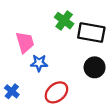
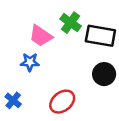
pink trapezoid: (25, 42) -> (41, 36), moved, turned 140
blue star: (39, 63) -> (30, 62), moved

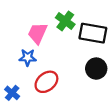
pink trapezoid: (41, 36) -> (38, 33), turned 80
red ellipse: (62, 102) -> (46, 82), moved

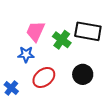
green cross: (65, 21) -> (62, 40), moved
black circle: (96, 69) -> (83, 74), moved

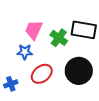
black circle: (83, 74) -> (79, 71), size x1.4
blue cross: (11, 88) -> (11, 84), turned 32

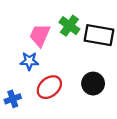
green cross: (59, 38) -> (69, 26), moved
black circle: (79, 71) -> (93, 84), size x0.7

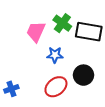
blue star: (29, 61) -> (55, 55), moved
red ellipse: (49, 87) -> (56, 87), moved

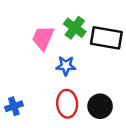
black circle: (83, 75) -> (100, 106), moved
red ellipse: (56, 87) -> (67, 104), turned -55

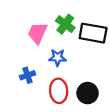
blue cross: (14, 106) -> (27, 75), moved

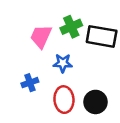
green cross: (65, 24) -> (71, 27), turned 30

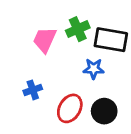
blue star: (63, 63) -> (94, 69), moved
red ellipse: (64, 100) -> (70, 108), turned 35

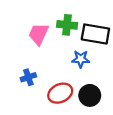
green cross: (78, 29) -> (67, 25), turned 30
red ellipse: (70, 108) -> (60, 93), turned 35

